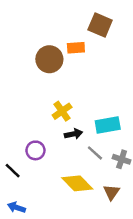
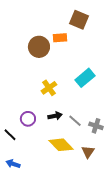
cyan rectangle: (108, 125) -> (85, 78), moved, turned -30
black arrow: (73, 134) -> (55, 116), moved

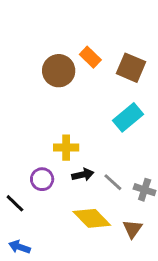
brown square: (79, 20) -> (131, 68), moved
orange rectangle: (60, 38) -> (90, 57), turned 48
yellow cross: (49, 88) -> (66, 148), moved, turned 35

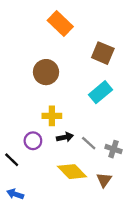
orange rectangle: (90, 57) -> (60, 24), moved, size x1.5
brown circle: (59, 71) -> (46, 72), moved

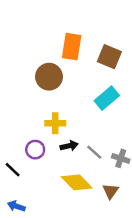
orange rectangle: (60, 24) -> (72, 47), moved, turned 55

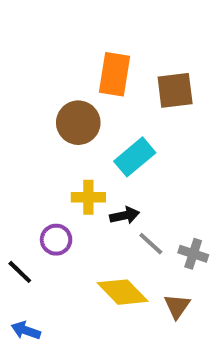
brown square: (109, 57) -> (175, 90), turned -30
cyan rectangle: (107, 98) -> (135, 157), moved
black arrow: (69, 146) -> (125, 215), moved

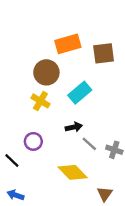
orange rectangle: (115, 74) -> (68, 44), turned 65
yellow cross: (88, 197) -> (40, 101), moved, turned 30
brown triangle: (177, 306) -> (105, 194), moved

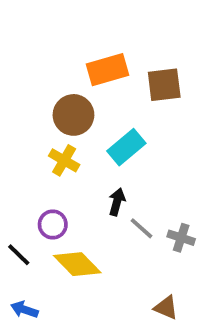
black arrow: (74, 127) -> (117, 202), turned -63
yellow diamond: (73, 172) -> (77, 264), moved
brown triangle: (105, 194) -> (166, 308), turned -42

